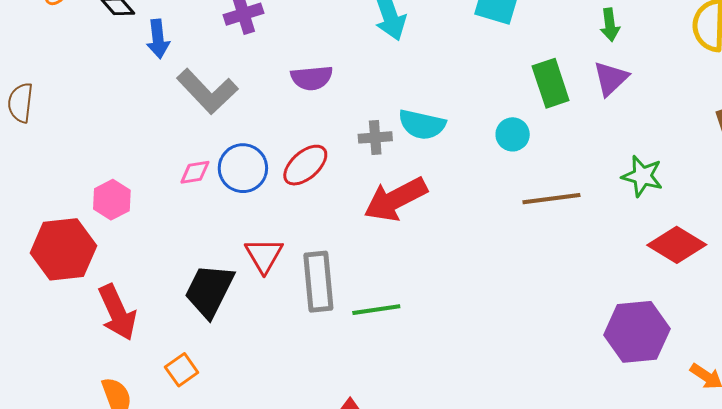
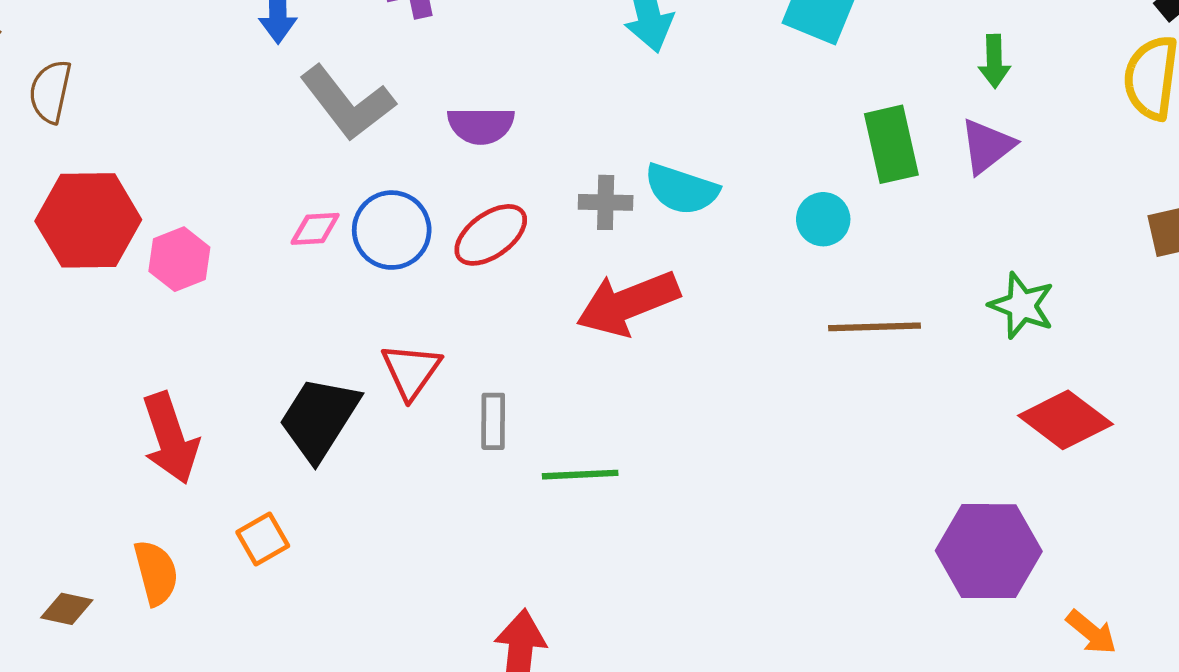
purple semicircle: (312, 78) -> (481, 125), moved
red hexagon: (63, 249) -> (88, 220), moved
gray rectangle: (318, 282) -> (493, 421), size x0.6

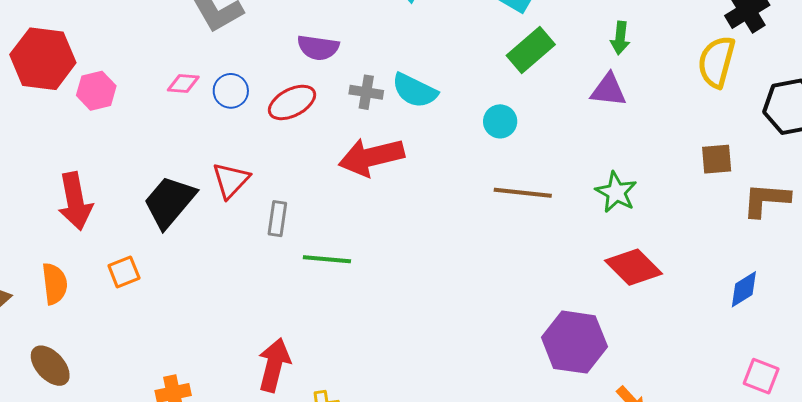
purple semicircle: (481, 125) -> (318, 48), moved
green rectangle: (891, 144) -> (531, 50), moved, turned 54
purple triangle: (987, 146) -> (608, 90), turned 36
blue circle: (392, 230) -> (231, 91), size x0.7

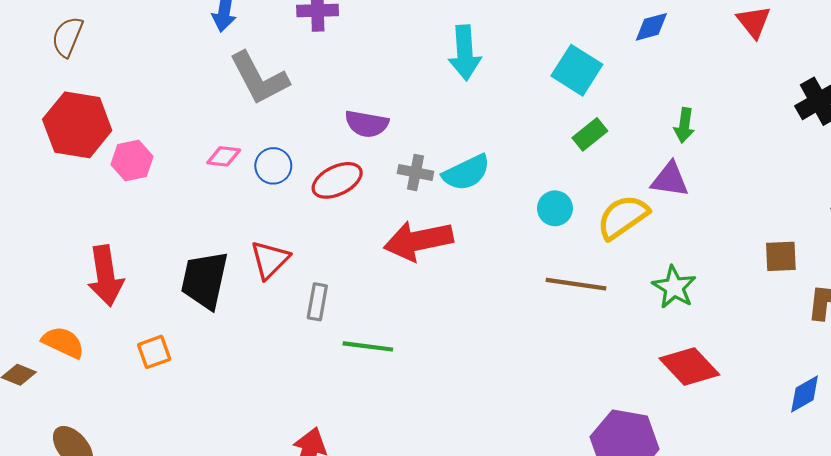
green rectangle: (531, 50) -> (590, 134), size x0.7
yellow semicircle: (716, 62) -> (623, 217), moved, turned 38
cyan semicircle: (415, 91) -> (466, 173), turned -54
black trapezoid: (169, 202) -> (205, 280), turned -30
orange semicircle: (55, 284) -> (63, 342), moved, turned -60

